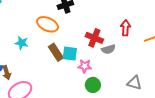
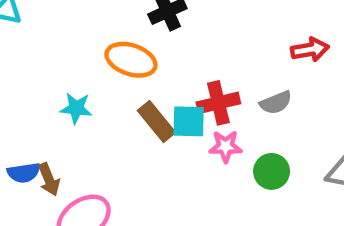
red arrow: (126, 28) -> (310, 50), turned 84
red cross: (94, 38) -> (218, 103), moved, turned -30
green circle: (93, 85) -> (272, 171), moved

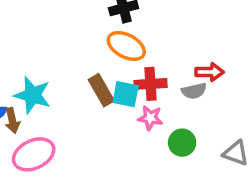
red arrow: (310, 50) -> (210, 72), moved
orange ellipse: (131, 60) -> (126, 46), moved
cyan star: (76, 108) -> (32, 95), moved, size x1.5

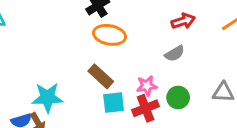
red arrow: (210, 72) -> (183, 21), moved
red cross: (150, 84) -> (146, 108), moved
cyan square: (126, 94) -> (114, 103), moved

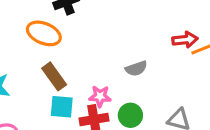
red arrow: (183, 21) -> (185, 40), moved
orange ellipse: (109, 35) -> (44, 33), moved

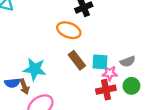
gray semicircle: (136, 68) -> (128, 61), moved
cyan square: (62, 107) -> (100, 62), moved

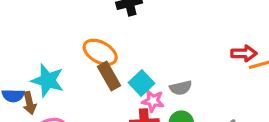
orange ellipse: (69, 30) -> (100, 52), moved
cyan square: (100, 62) -> (141, 83), turned 35

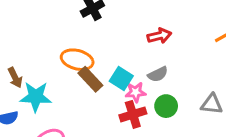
red arrow: (244, 53) -> (159, 36), moved
brown arrow: (29, 103) -> (15, 78), moved

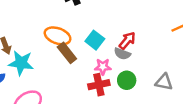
red arrow: (159, 36) -> (127, 41), moved, turned -42
gray semicircle: (158, 74) -> (122, 54), turned 42
cyan square: (121, 78) -> (95, 40), moved

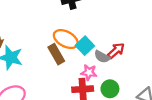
orange ellipse: (58, 36) -> (66, 39), moved
gray semicircle: (122, 54) -> (102, 57), moved

